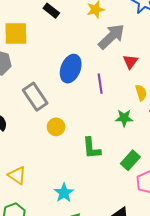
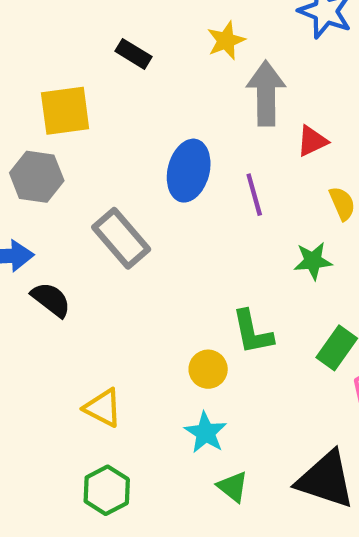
gray arrow: (111, 37) -> (266, 93), turned -40
red triangle: (130, 62) -> (312, 141), turned 35
yellow circle: (56, 127) -> (208, 369), moved

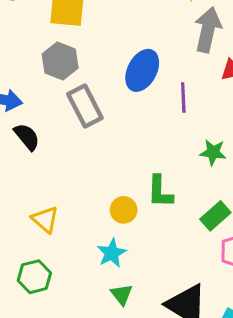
gray hexagon: (37, 177) -> (60, 61), moved

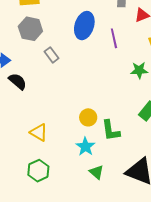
gray rectangle: (85, 106) -> (52, 55), size x0.6
green L-shape: (160, 192) -> (111, 131), moved

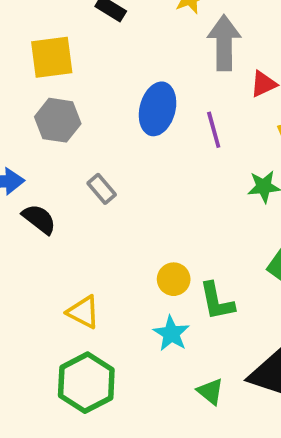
gray rectangle: (52, 55) -> (102, 189), moved
green hexagon: (38, 171) -> (86, 383), size x1.4
green triangle: (96, 172) -> (210, 391), moved

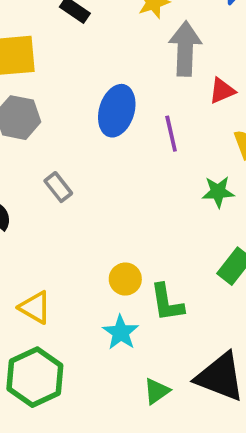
green triangle: (210, 391) -> (157, 391), turned 44

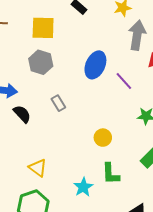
purple line: (171, 134) -> (124, 81), turned -36
yellow circle: (125, 279) -> (103, 138), moved

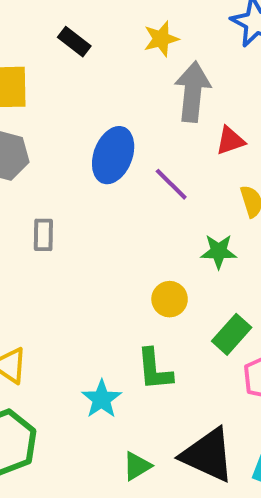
gray rectangle: (58, 103) -> (43, 235), turned 35
yellow circle: (103, 138) -> (170, 299), moved

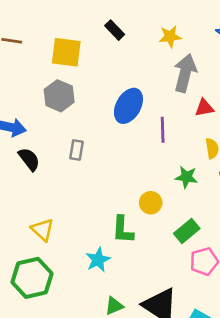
purple line: (171, 184) -> (163, 130), turned 35
green L-shape: (154, 370) -> (123, 230), moved

